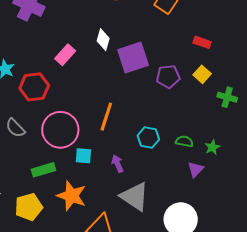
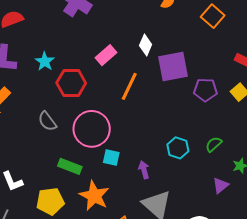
orange line: (106, 117) -> (129, 86), moved
green semicircle: (184, 141) -> (214, 144), moved, turned -60
green rectangle: (43, 170) -> (70, 166), turned 30

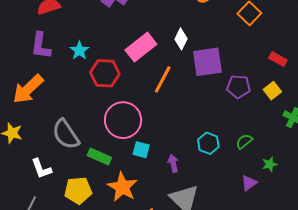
pink rectangle: (106, 55) -> (141, 47), size x1.4
gray semicircle: (47, 121) -> (66, 134), moved, size x1.5

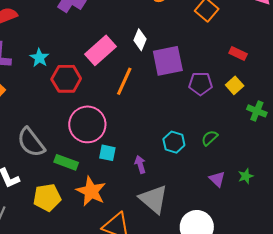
green star: (270, 164) -> (246, 176), moved
purple triangle: (249, 183) -> (217, 179), turned -36

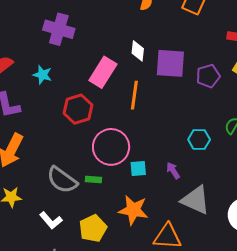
cyan star: (39, 58) -> (42, 75), moved
purple square: (168, 61) -> (170, 63), turned 32
green rectangle: (66, 162) -> (93, 180), moved, size x0.7

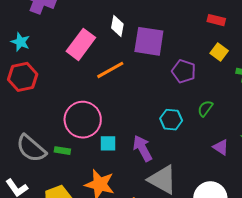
purple pentagon: (208, 76) -> (184, 71), moved, turned 30
orange line: (134, 95) -> (110, 70), turned 48
red hexagon: (78, 109) -> (23, 77), moved
purple arrow: (173, 171) -> (143, 148), size x1.5

